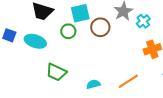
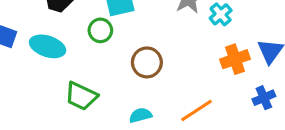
brown circle: (100, 27) -> (147, 62), moved

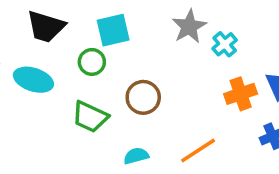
green trapezoid: (81, 96) -> (90, 117), moved

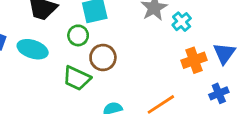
brown circle: (143, 97) -> (103, 57), moved

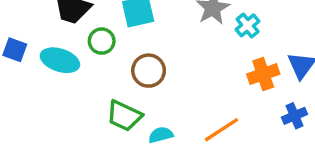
green circle: (78, 35) -> (102, 41), moved
green trapezoid: (77, 78) -> (124, 116), moved

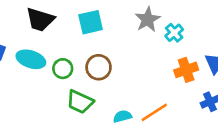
green circle: (102, 41) -> (63, 69), moved
cyan semicircle: (161, 135) -> (122, 116), moved

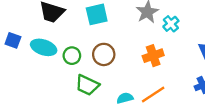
orange cross: (186, 70) -> (153, 56), moved

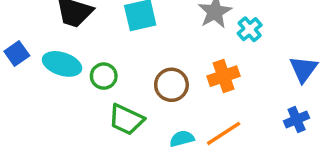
blue square: (13, 40) -> (17, 54), turned 35
brown circle: (104, 54) -> (171, 85), moved

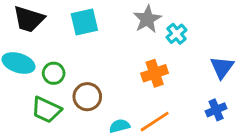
brown circle: (171, 85) -> (87, 97), moved
green trapezoid: (126, 120) -> (46, 110), moved

